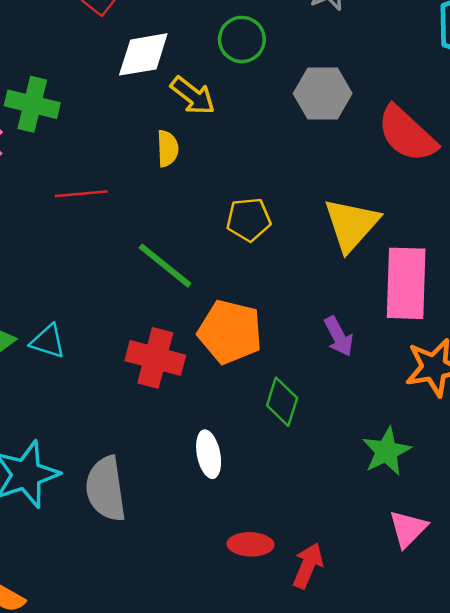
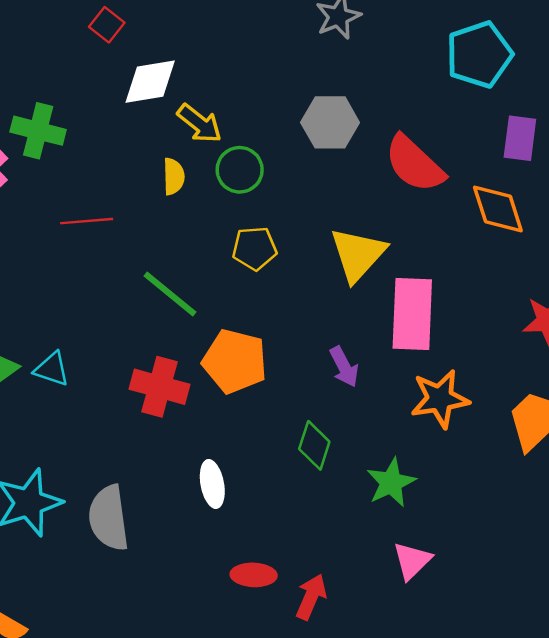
green circle: (242, 39) -> (240, 170), moved
green diamond: (282, 402) -> (314, 445), moved

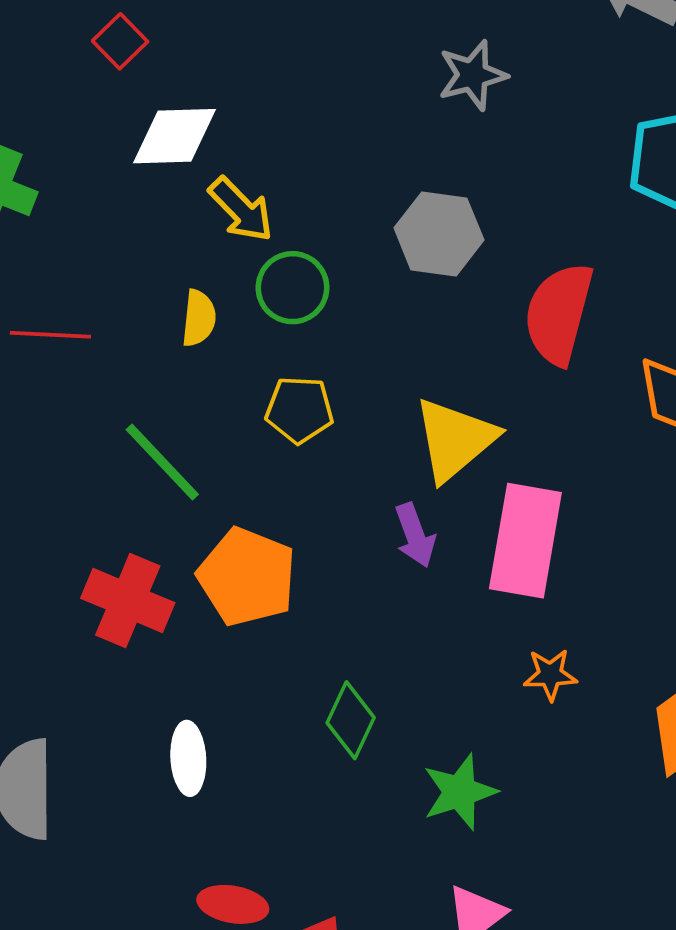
red semicircle: (414, 164) -> (559, 314), turned 54
yellow semicircle: (174, 176) -> (199, 318), moved
purple arrow: (344, 367) -> (415, 535), moved
orange star: (440, 399) -> (550, 675), size x0.6

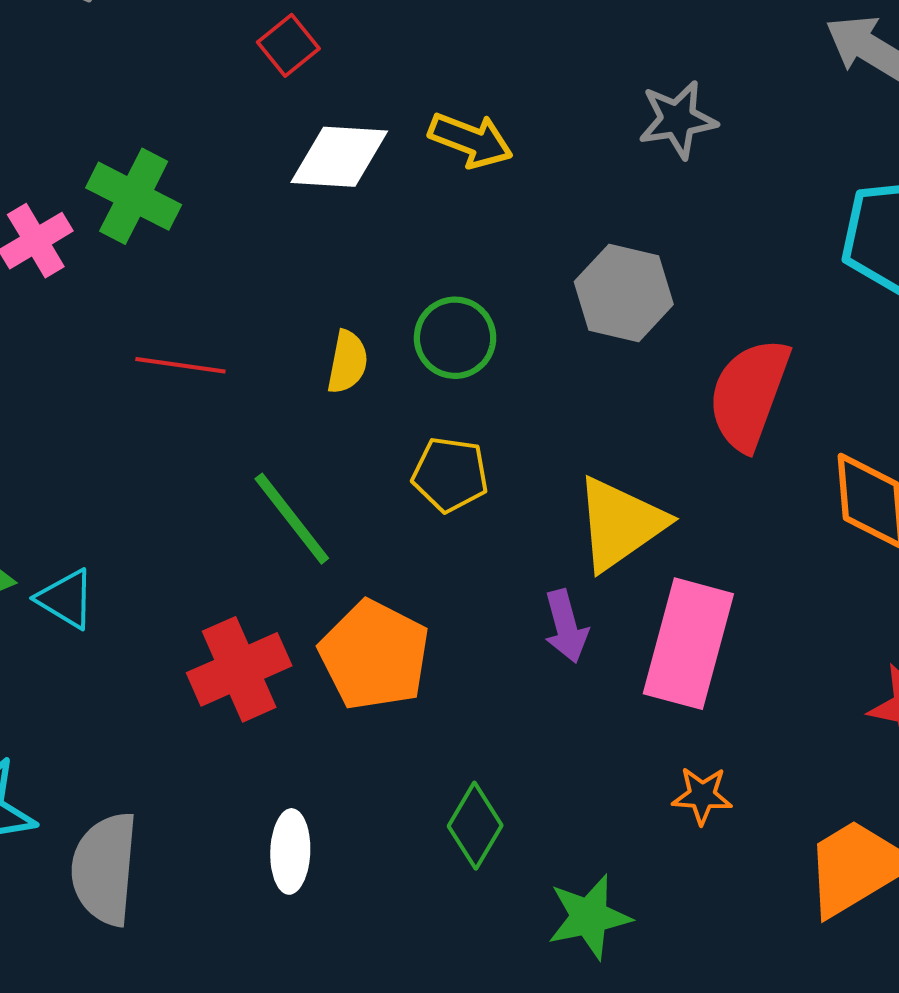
yellow arrow: (241, 210) -> (471, 140), moved, turned -30
red cross: (128, 600) -> (239, 669), turned 38

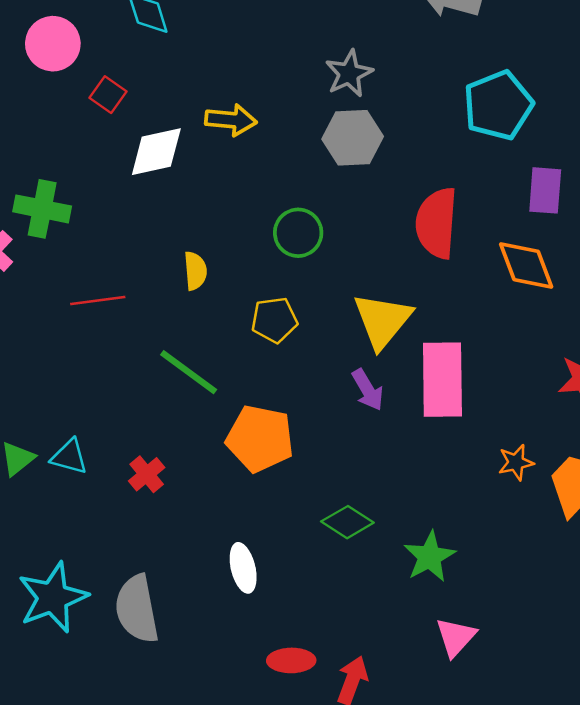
gray hexagon: (624, 293) -> (353, 138), moved
green circle: (455, 338) -> (298, 233), moved
red cross: (239, 669) -> (147, 474), moved, size x0.6
orange star: (702, 796) -> (516, 462), moved
green diamond: (475, 826) -> (347, 522), turned -72

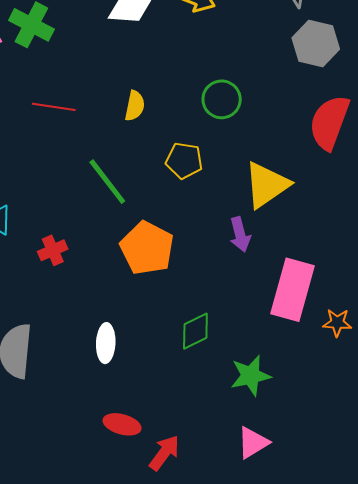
gray hexagon: (353, 138) -> (316, 44), moved
pink rectangle: (442, 380) -> (293, 290), moved
green diamond: (347, 522) -> (195, 331), turned -75

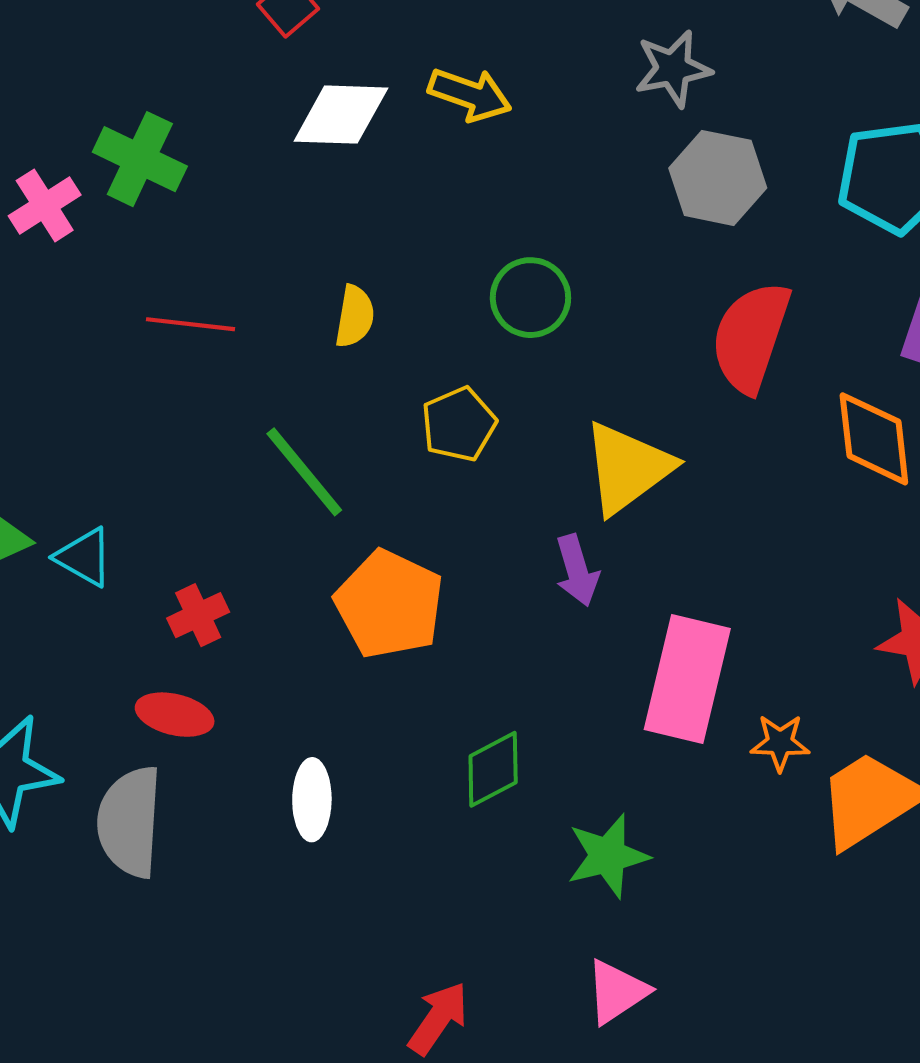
yellow pentagon: (184, 161) -> (459, 424), turned -30
red ellipse: (122, 424) -> (175, 715), moved

